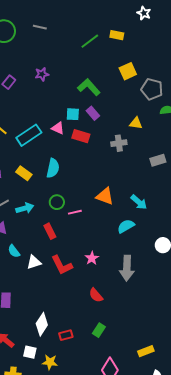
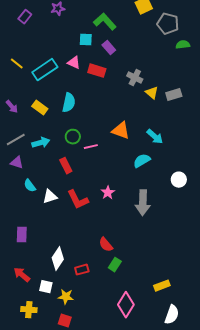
cyan square: (73, 114) -> (86, 40), moved
yellow triangle: (136, 123) -> (152, 93), moved, turned 32
gray cross: (119, 143) -> (135, 78), turned 35
red semicircle: (96, 295) -> (106, 245), moved

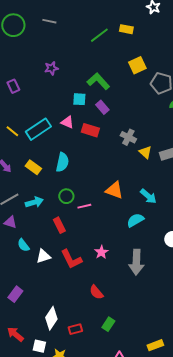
purple rectangle: (25, 17) -> (13, 86), moved, turned -64
yellow line: (17, 64) -> (12, 131), moved
purple rectangle: (22, 235) -> (15, 294), turned 35
red semicircle: (106, 245) -> (96, 292), moved

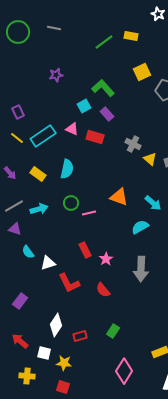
purple rectangle: (13, 86) -> (18, 112), moved
cyan square: (79, 99) -> (84, 106), turned -32
red rectangle: (59, 225) -> (85, 250), moved
red L-shape: (71, 259) -> (69, 283), moved
red semicircle: (96, 292) -> (103, 290), moved

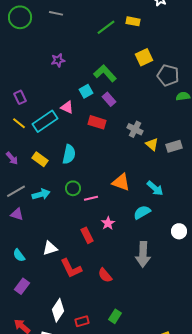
pink triangle: (72, 129) -> (67, 107), moved
cyan semicircle: (28, 252) -> (19, 255), moved
pink star: (106, 259) -> (108, 223), moved

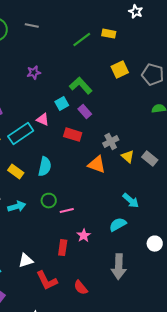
gray pentagon: (168, 75) -> (153, 75), moved
gray cross: (135, 129) -> (111, 142), turned 35
gray rectangle: (174, 146) -> (150, 159), turned 56
orange triangle: (121, 182) -> (97, 165), moved
red rectangle: (87, 235) -> (63, 248), turned 35

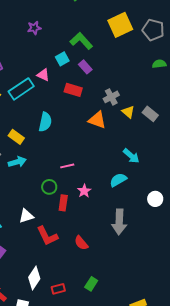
yellow square: (120, 70) -> (120, 25), size x1.4
yellow rectangle: (16, 172) -> (16, 137), moved
green circle: (49, 201) -> (49, 187), moved

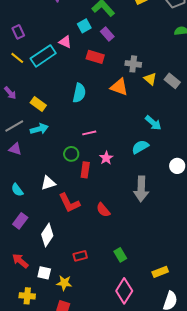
gray cross: (111, 97) -> (133, 64), turned 35
cyan semicircle: (45, 122) -> (79, 93), moved
white diamond: (34, 278) -> (47, 235), moved
green rectangle: (91, 284) -> (120, 255), moved, turned -64

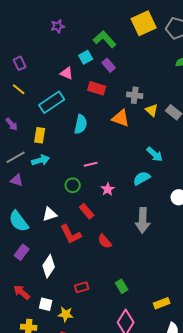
cyan rectangle: (43, 56) -> (52, 102), moved
yellow rectangle: (38, 104) -> (40, 135), turned 63
red rectangle: (85, 170) -> (87, 211), moved, turned -49
cyan semicircle: (17, 190) -> (19, 221), size x1.6

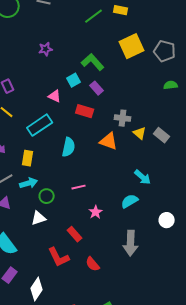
green circle: (73, 185) -> (47, 196), moved
white triangle: (50, 214) -> (39, 218), moved

